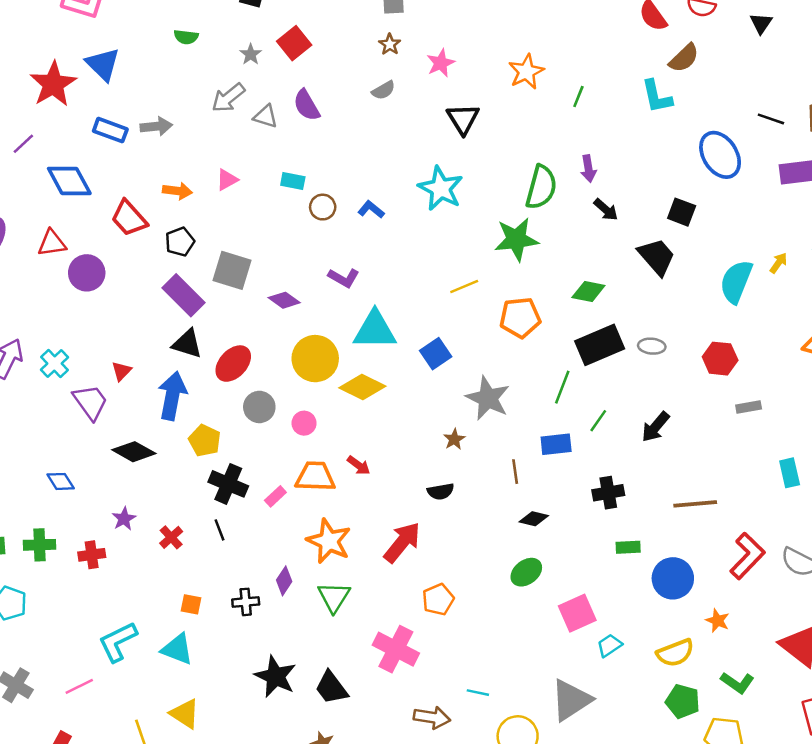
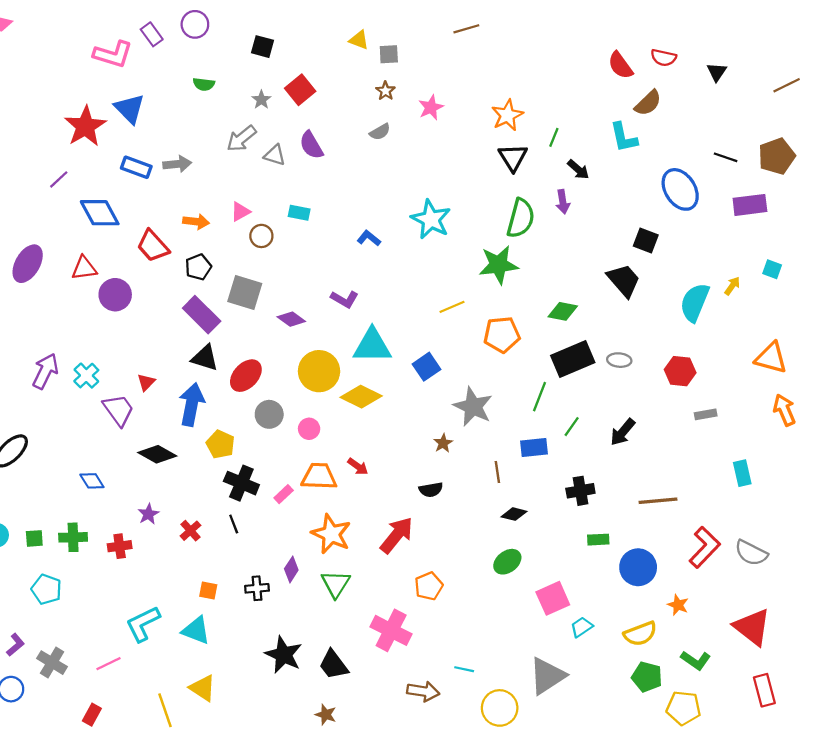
black triangle: (463, 119) -> (513, 157), moved
brown circle: (323, 207) -> (261, 236), moved
black arrow: (606, 210) -> (578, 170), moved

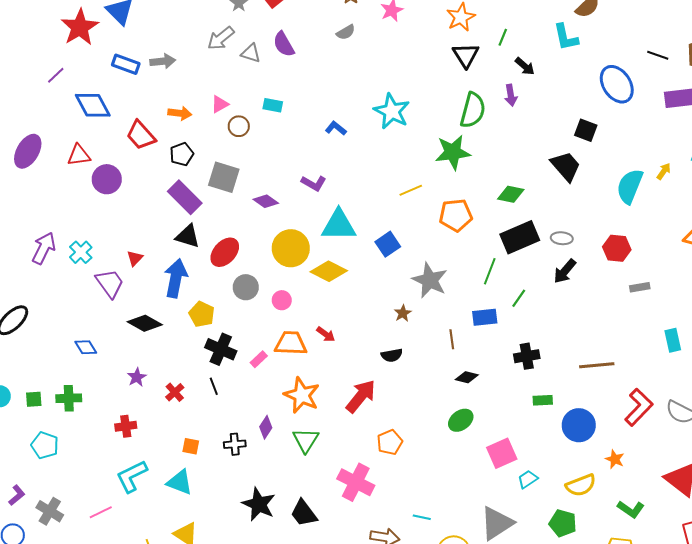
black arrow: (623, 432) -> (565, 271), moved
red cross: (120, 546) -> (126, 426), moved
green pentagon: (647, 677) -> (563, 523), moved

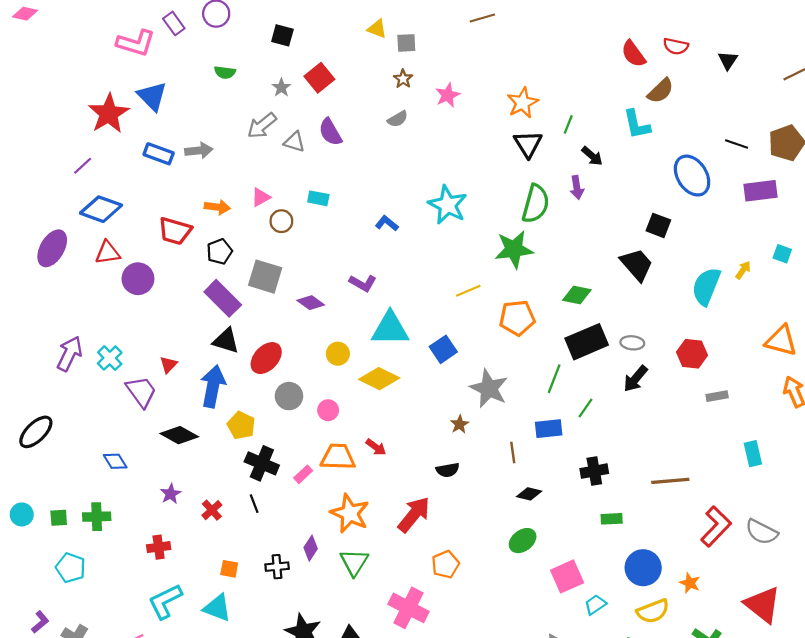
blue diamond: (93, 105) -> (101, 209), moved, turned -42
red trapezoid: (141, 135) -> (175, 231), turned -32
yellow circle: (291, 248) -> (338, 354), size x0.6
blue circle: (579, 425) -> (643, 568), moved

